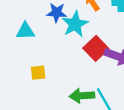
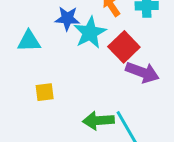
red square: (96, 48) -> (124, 47), moved

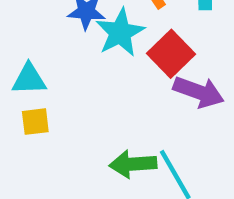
cyan triangle: (29, 41) -> (29, 79), moved
yellow square: (45, 92) -> (35, 122), moved

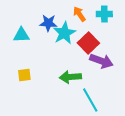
cyan triangle: (29, 79) -> (21, 35), moved
green arrow: (133, 164) -> (70, 77), moved

